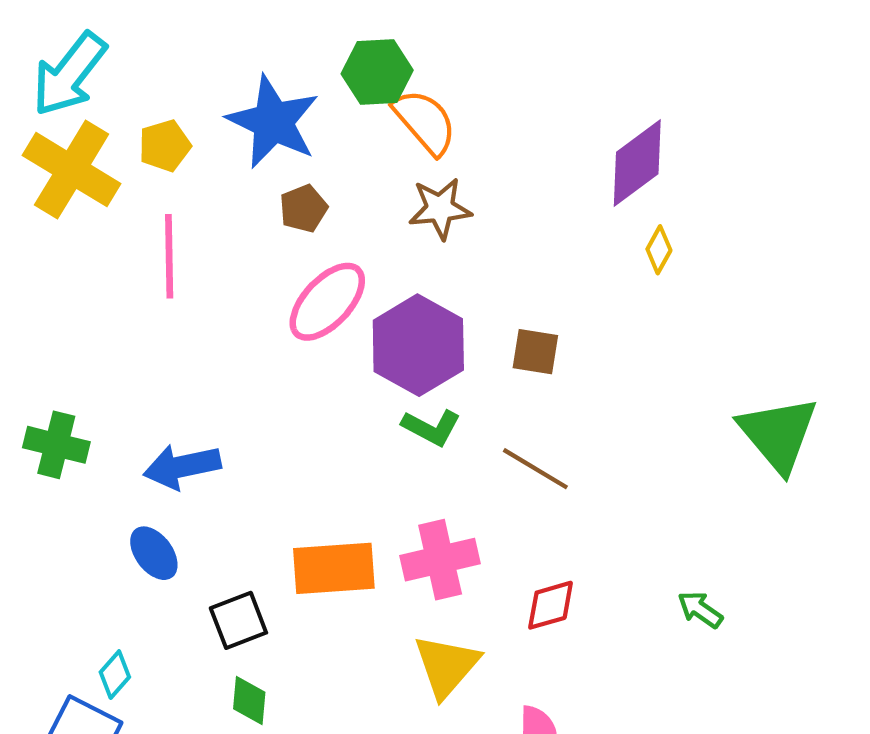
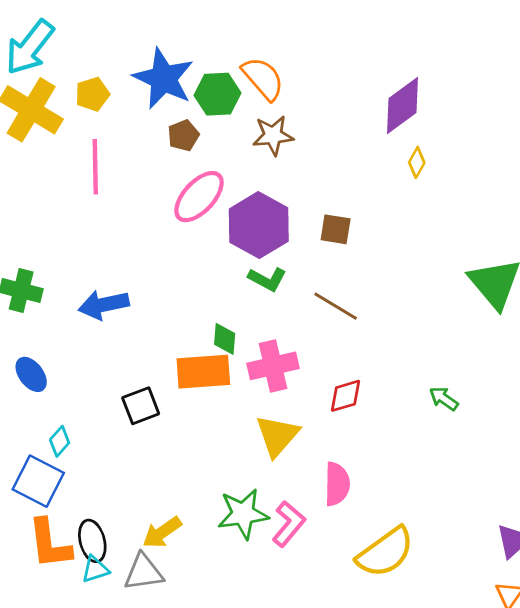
green hexagon: (377, 72) -> (218, 94), moved
blue ellipse: (154, 553) -> (31, 374), moved
green diamond: (249, 701) -> (225, 339), moved

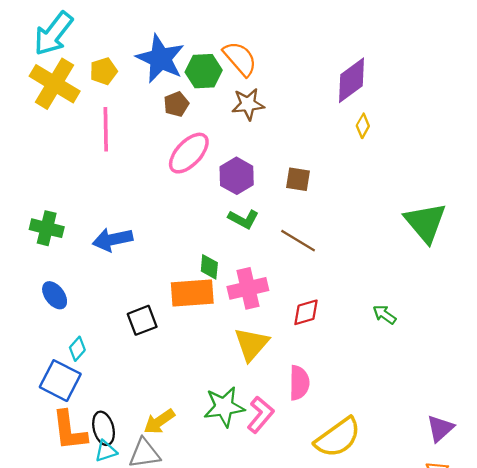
purple hexagon: (259, 225) -> (237, 176), size x0.7

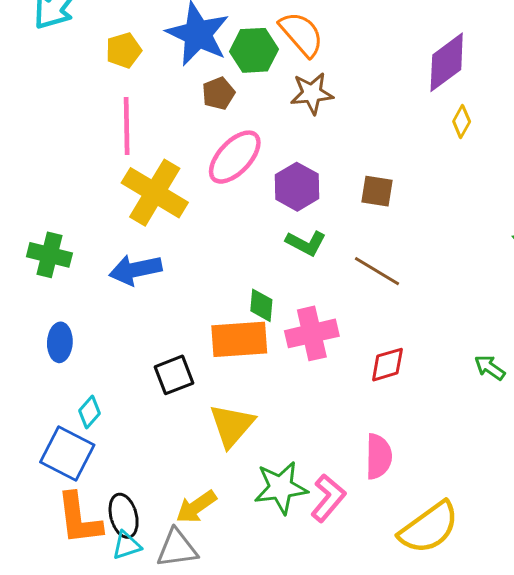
yellow cross: (55, 84) -> (155, 193), moved
blue ellipse: (55, 295) -> (60, 342), turned 40
yellow triangle: (251, 344) -> (232, 425), moved

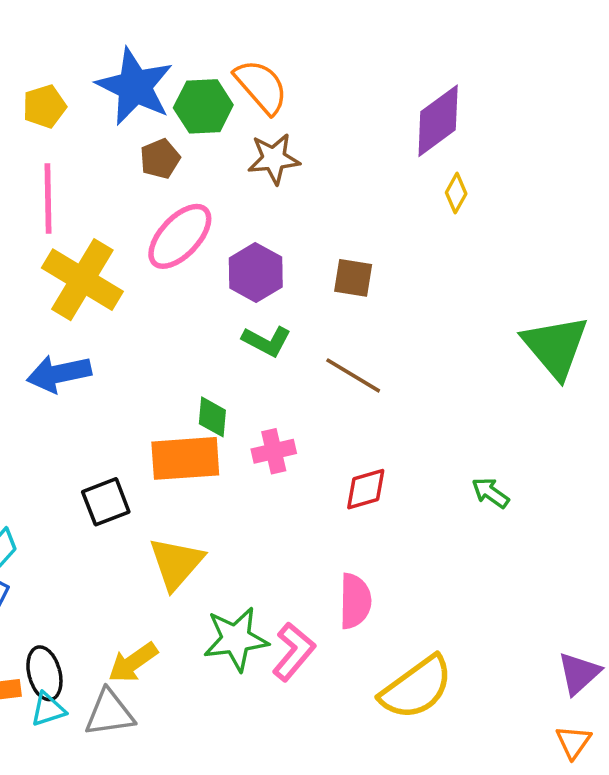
pink cross: (312, 333) -> (274, 451), size x0.7

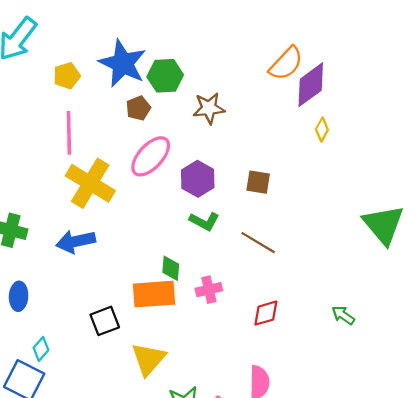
orange semicircle: (261, 87) -> (286, 63), moved, turned 84

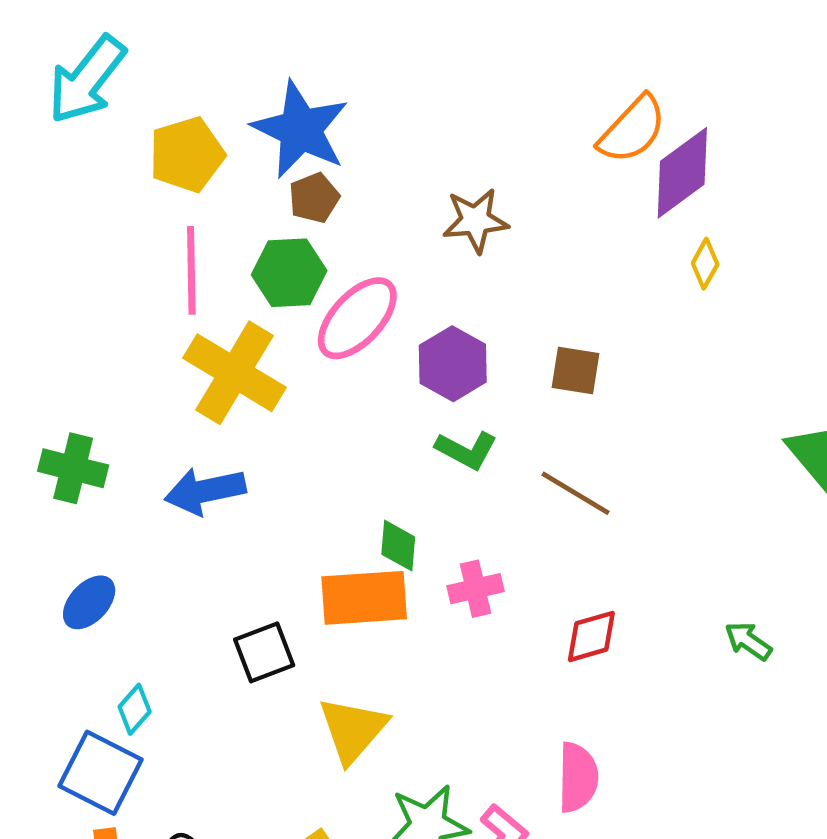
yellow pentagon: (67, 76) -> (187, 155), size x1.4
green hexagon: (165, 76) -> (289, 273), moved
brown pentagon: (138, 108) -> (314, 198), moved
blue ellipse: (19, 296) -> (89, 602), turned 40

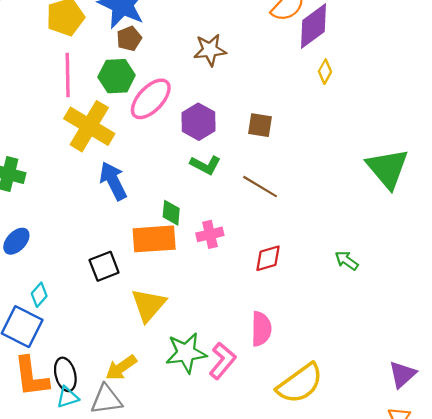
blue arrow: (205, 491) -> (113, 181), moved, turned 75

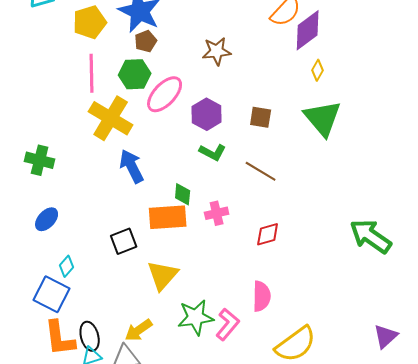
green triangle: (388, 168) -> (323, 118), moved
green arrow: (347, 261) -> (371, 236), moved, size x2.0

